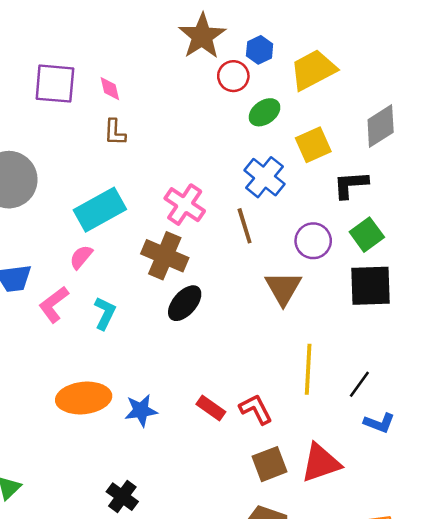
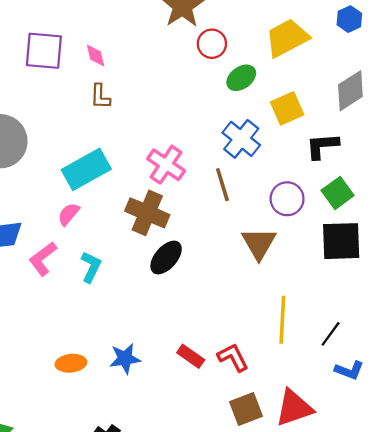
blue hexagon: (260, 50) -> (349, 19), moved
orange ellipse: (84, 398) -> (71, 363), moved, size x0.6

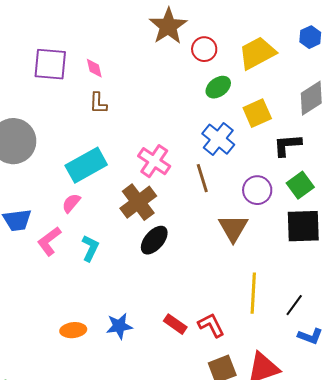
red circle: (212, 44) -> (204, 49), moved
brown cross: (147, 213) -> (138, 202), turned 30

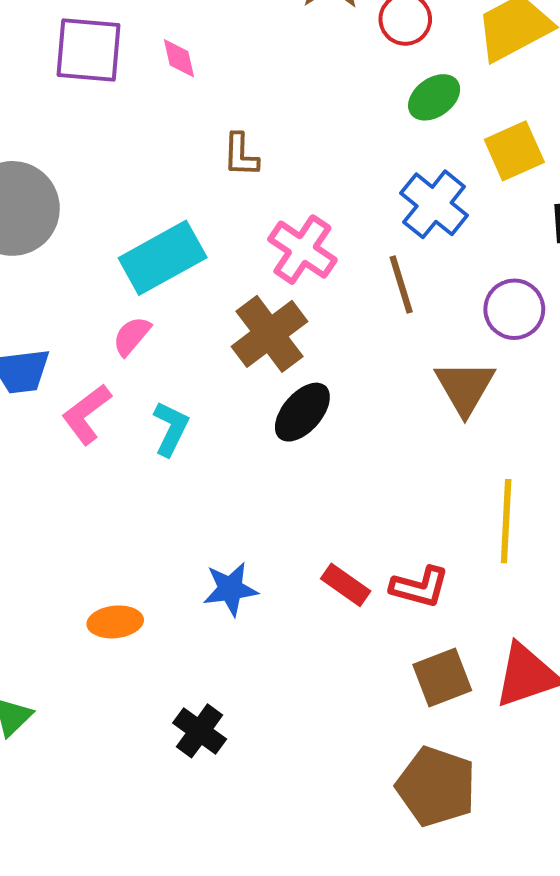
brown L-shape: (98, 103) -> (241, 155), moved
red L-shape: (211, 325) -> (420, 587), turned 132
orange ellipse: (73, 330) -> (115, 622), moved

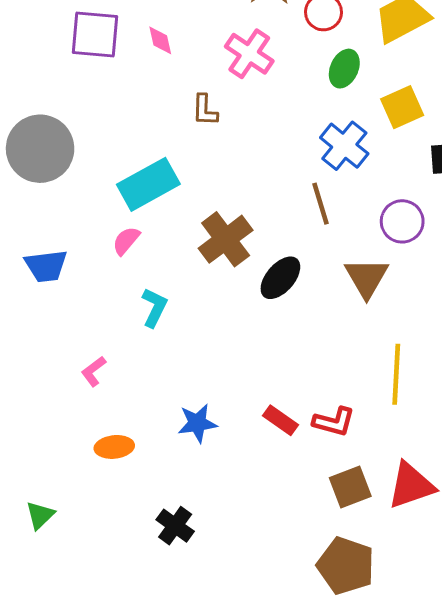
green ellipse: (434, 97) -> (344, 69), turned -30
pink cross: (302, 250) -> (249, 54), moved
black ellipse: (302, 412) -> (280, 278), moved
pink L-shape: (86, 414) -> (93, 371), moved, size x0.7

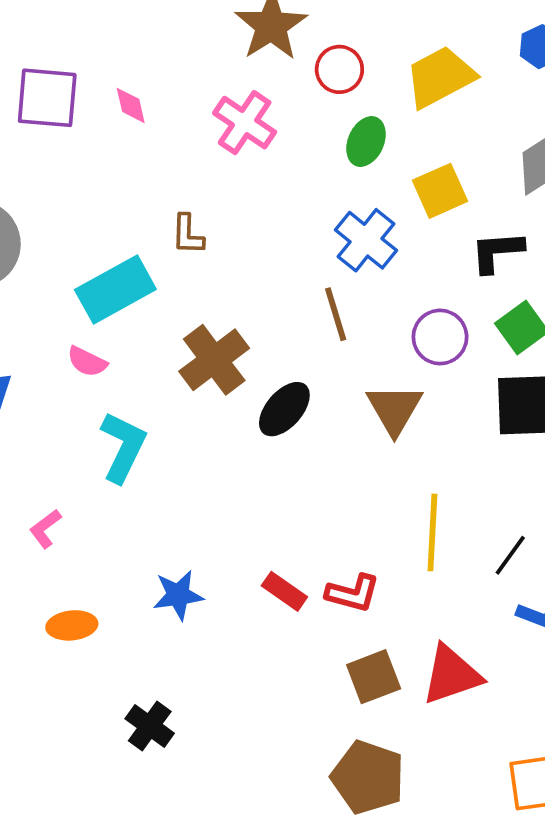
brown L-shape: (205, 110) -> (188, 235), moved
pink semicircle: (126, 241) -> (87, 362), turned -104
cyan L-shape: (154, 307) -> (123, 447), size x1.4

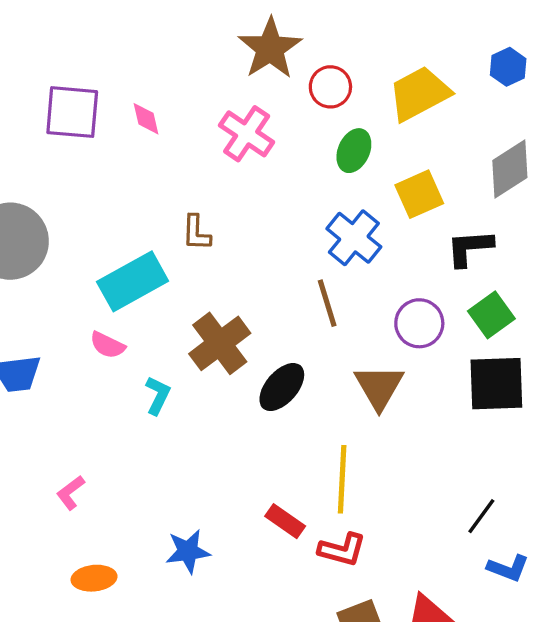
cyan L-shape: (123, 447) -> (158, 395), moved, size x0.6
yellow line: (432, 532) -> (342, 479), moved
red rectangle: (284, 591) -> (285, 521), moved

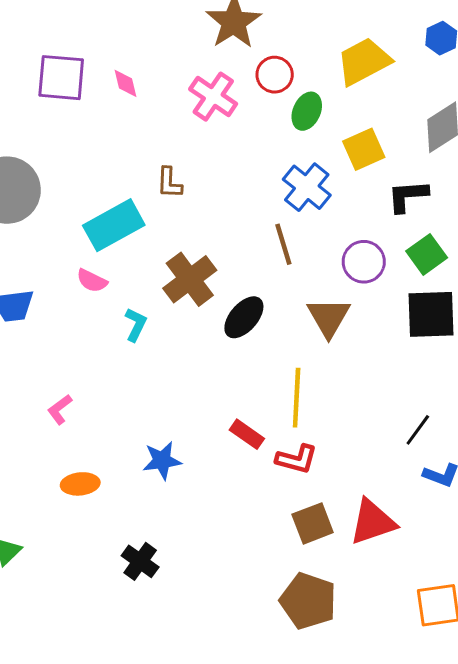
red circle: (330, 87) -> (275, 75), moved

